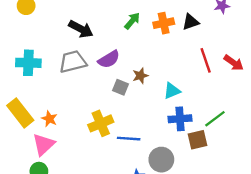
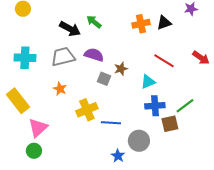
green arrow: (132, 21) -> (94, 22), moved, turned -91
purple semicircle: (109, 59) -> (94, 55), turned -132
red line: (206, 60) -> (164, 61), moved, turned -40
orange star: (49, 119) -> (60, 89), moved

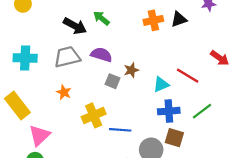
red line: (164, 61) -> (188, 76), moved
brown square: (170, 124) -> (174, 138), moved, turned 30

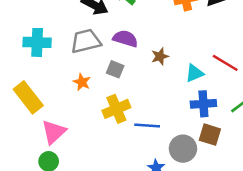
gray square: (112, 81) -> (115, 69), moved

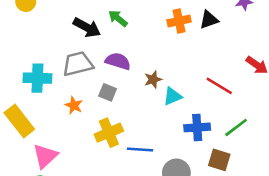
cyan cross: (37, 42) -> (37, 78), moved
cyan triangle: (194, 73) -> (172, 96), moved
brown square: (210, 135) -> (219, 160), moved

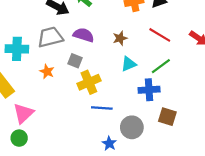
brown star: (153, 79) -> (120, 38), moved
red line: (219, 86) -> (160, 35), moved
green line: (236, 127) -> (161, 66), moved
yellow cross: (109, 133) -> (89, 82), moved

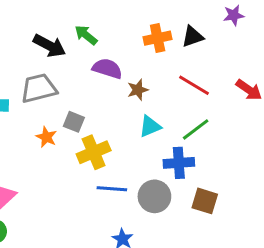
purple semicircle: (84, 35) -> (107, 68), moved
orange star: (47, 71) -> (46, 137), moved
gray circle: (132, 127) -> (154, 196), moved

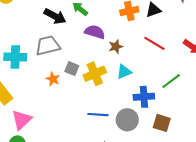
green line: (196, 129) -> (171, 81), moved
yellow cross: (94, 152) -> (95, 74), moved

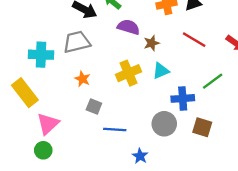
gray square: (72, 69) -> (94, 106), moved
blue line: (98, 115) -> (115, 130), moved

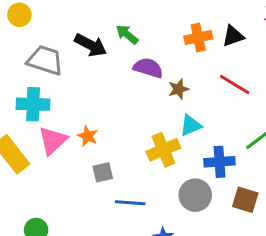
gray trapezoid: (77, 42) -> (45, 60), moved, turned 32
yellow cross: (129, 73) -> (163, 150), moved
gray square: (94, 106) -> (103, 172), turned -35
pink triangle: (48, 124) -> (53, 141), moved

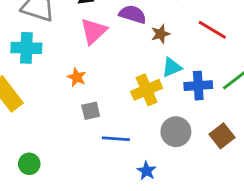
pink triangle: (53, 141) -> (93, 31), moved
blue cross: (219, 162) -> (198, 86), moved
brown square: (245, 200) -> (222, 136), turned 35

